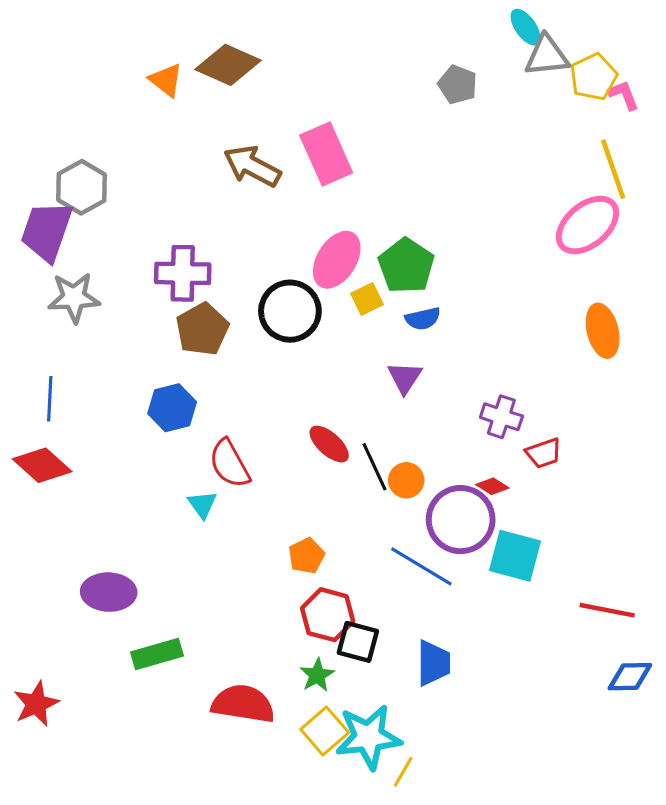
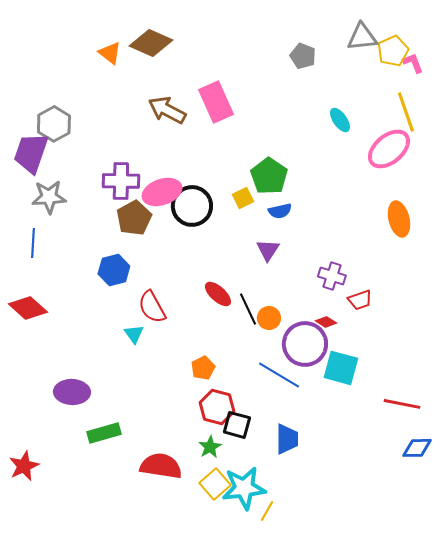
cyan ellipse: (526, 27) -> (340, 120), moved
pink ellipse: (337, 260) -> (162, 192), moved, turned 39
blue line: (50, 399) -> (33, 243), moved

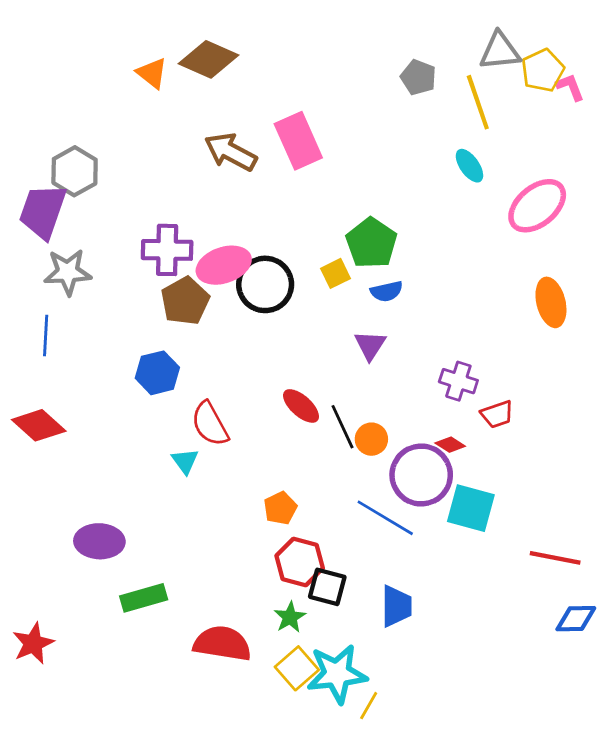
yellow line: (406, 112) -> (478, 102), moved

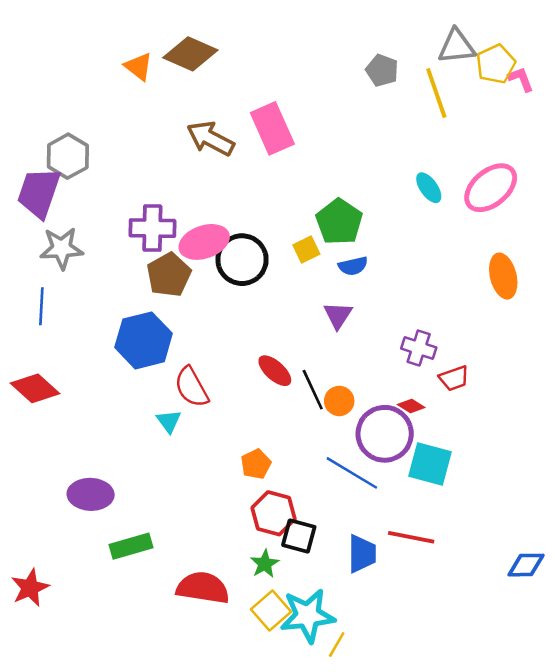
cyan ellipse: (469, 166) -> (429, 188), moved
blue hexagon: (157, 373) -> (144, 340), size x1.4
red line: (555, 558) -> (411, 537), moved

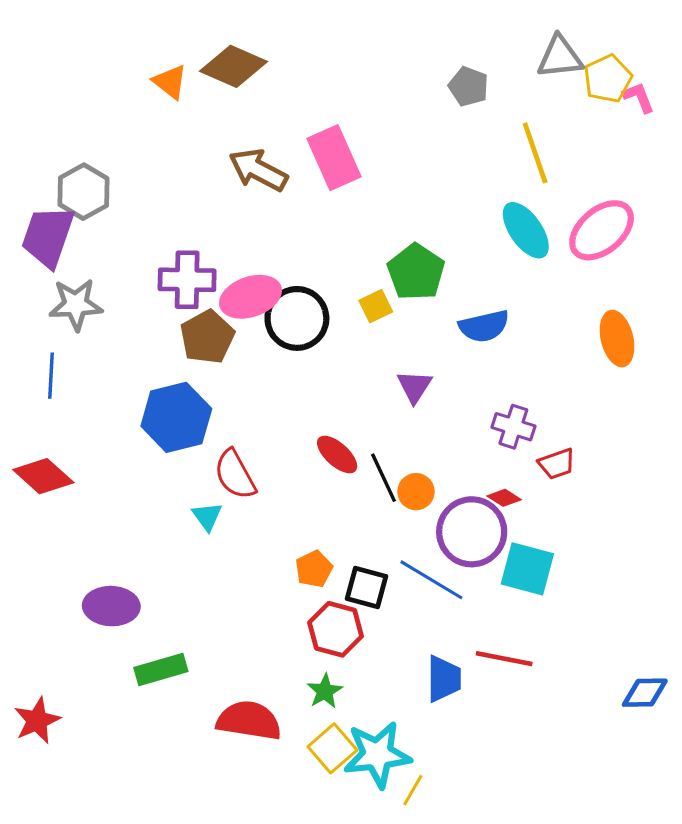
yellow line: (436, 93) -> (535, 153), moved
cyan ellipse: (429, 188) -> (526, 230), size x1.5
blue semicircle: (353, 266) -> (484, 326), moved, size x1.4
black square: (299, 536) -> (366, 588), moved

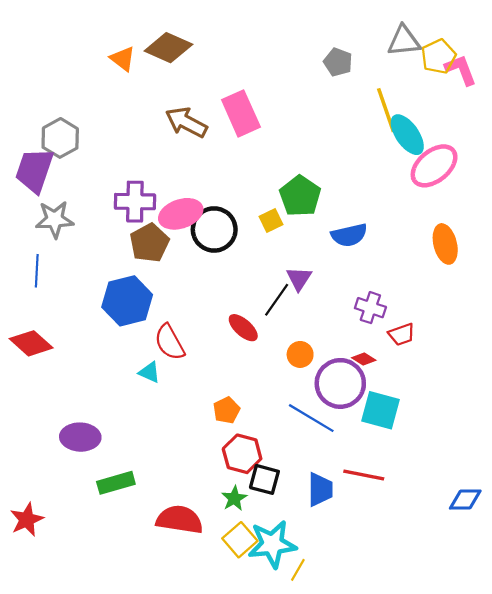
pink L-shape: (639, 97) -> (461, 70), size x1.4
cyan ellipse: (526, 230) -> (407, 135), moved
black line: (383, 478) -> (277, 300), moved, turned 60
cyan triangle: (207, 516) -> (149, 372), turned -30
black square: (366, 588) -> (264, 479), moved

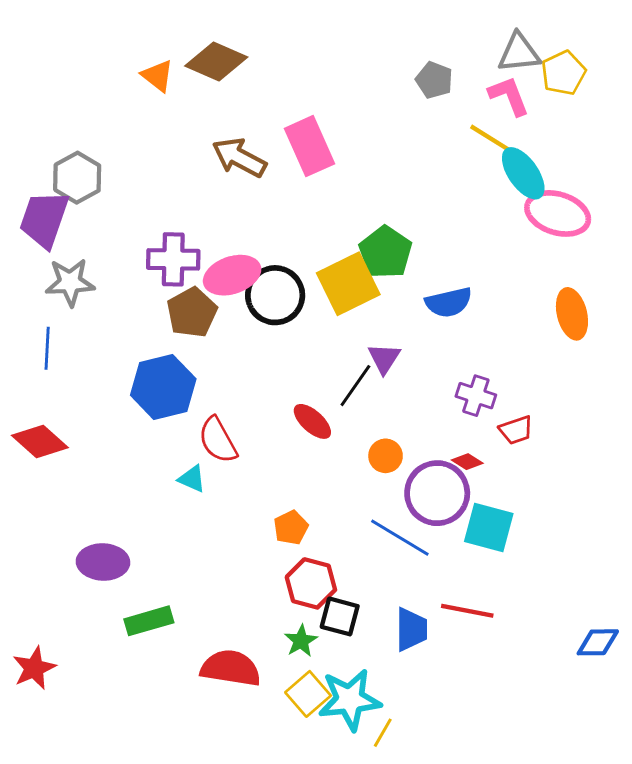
pink L-shape: (461, 70) -> (509, 96), moved
yellow line: (386, 110) -> (496, 142), turned -39
pink ellipse: (434, 166) -> (558, 213), turned 57
yellow square: (271, 221) -> (348, 284), size x2.0

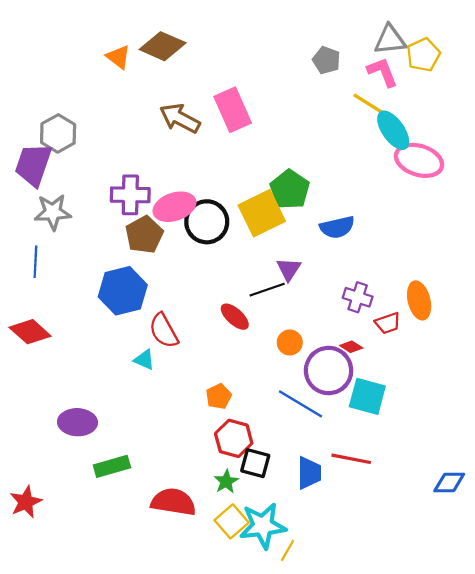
orange ellipse: (572, 314) -> (419, 300), moved
black line: (355, 386) -> (267, 290), turned 36

